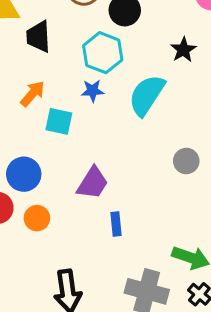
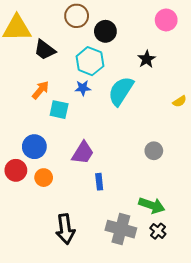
black trapezoid: (38, 37) -> (45, 50), turned -50
gray circle: (186, 161) -> (154, 151), moved

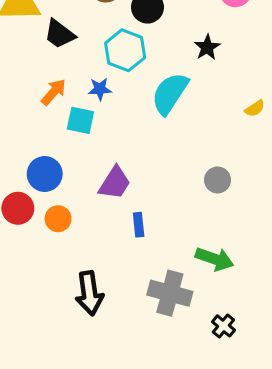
blue star: (83, 88) -> (100, 89), moved
black cross: (158, 231) -> (223, 326), moved

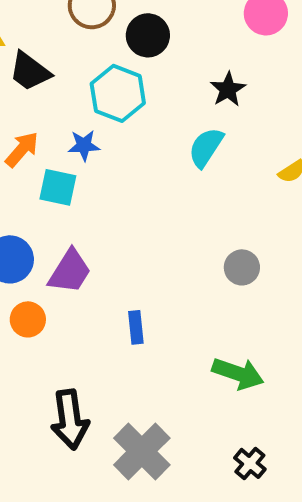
cyan semicircle: (170, 94) -> (206, 147), moved, size x0.7
purple trapezoid: (115, 183) -> (70, 271), moved
gray cross: (170, 293) -> (142, 451), moved, turned 30

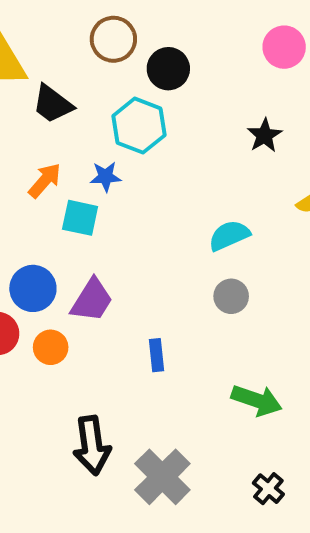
black star: (228, 89) -> (264, 135), moved
cyan semicircle: (206, 147) -> (229, 235), moved, turned 33
gray circle: (242, 267) -> (231, 296), moved

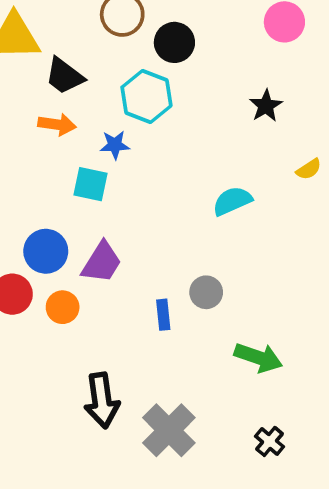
orange arrow: (45, 181) -> (57, 124), moved, turned 57
gray circle: (231, 296) -> (206, 292), moved

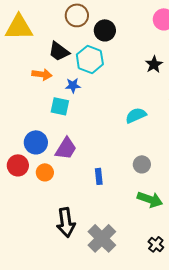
black trapezoid: (64, 76) -> (59, 51), moved
gray circle: (206, 292) -> (142, 164), moved

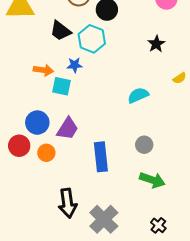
orange arrow: (42, 74) -> (43, 70), moved
blue rectangle: (99, 176) -> (101, 157), size x1.8

